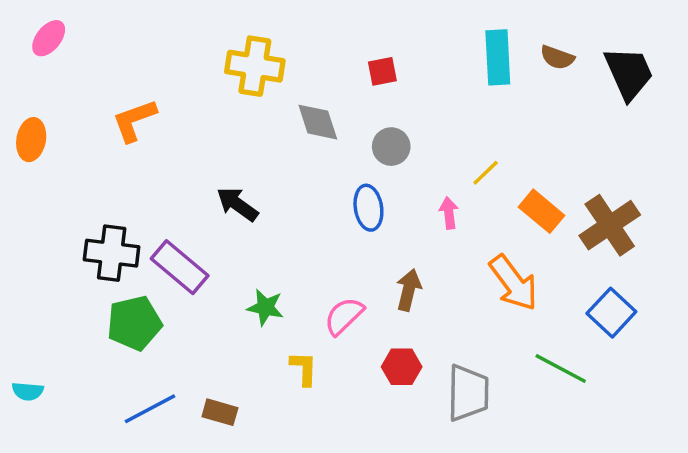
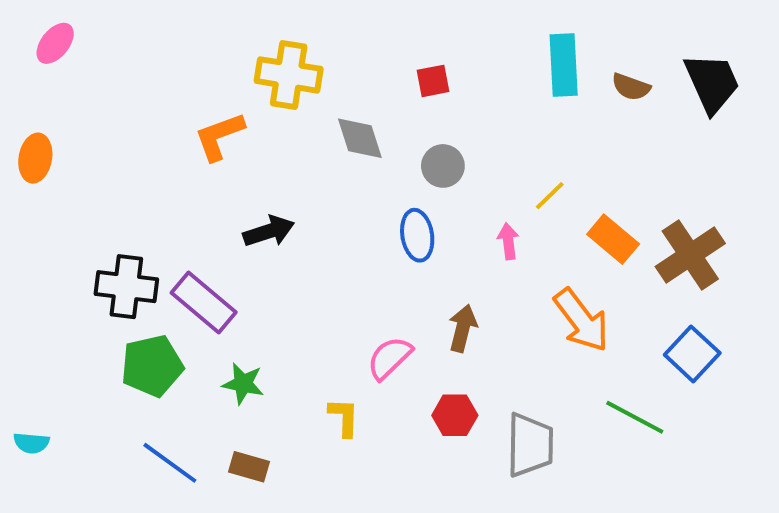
brown semicircle: (557, 57) -> (631, 87), moved
orange L-shape: (134, 120) -> (219, 136), moved
black arrow: (237, 204) -> (269, 231), turned 126
green star: (265, 307) -> (243, 384), moved
blue line: (150, 409) -> (170, 463), turned 64

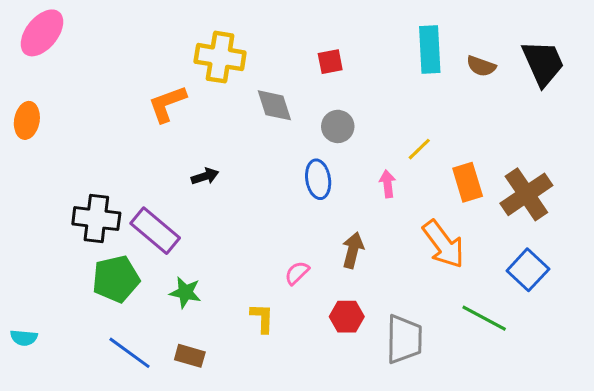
pink ellipse: (55, 43) -> (42, 33), size x1.5
black arrow: (269, 231) -> (205, 176), size x0.7
orange rectangle: (613, 239) -> (468, 182), turned 33
pink semicircle: (390, 358) -> (297, 273), size x0.7

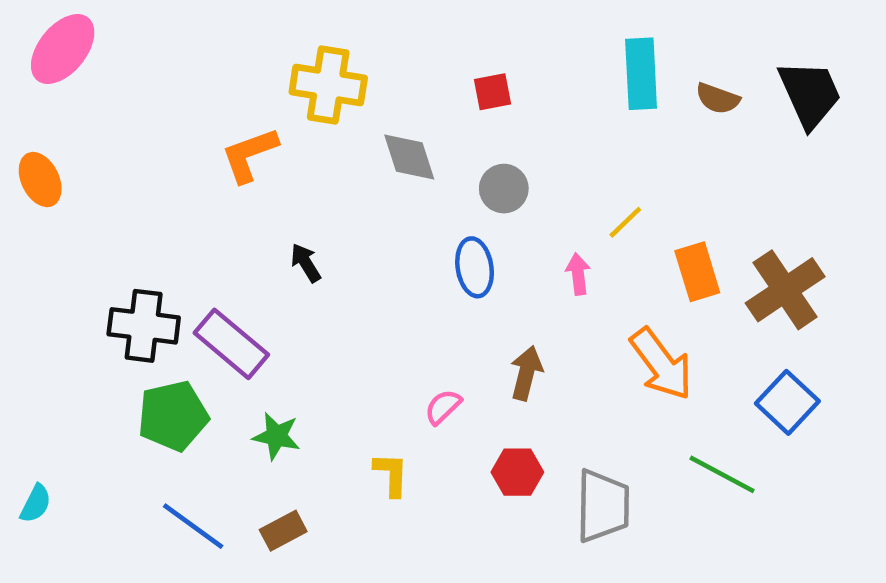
orange ellipse: (27, 120) -> (40, 180), turned -36
black arrow: (205, 176) -> (306, 263), turned -104
cyan semicircle: (24, 338) -> (36, 504), turned -68
brown rectangle: (190, 356) -> (283, 531), turned -44

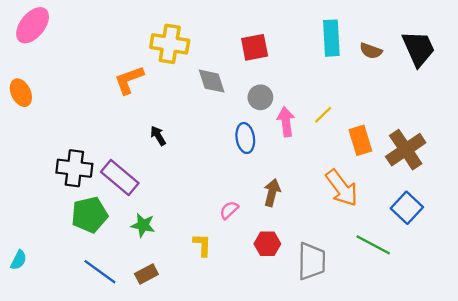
red square: (493, 92) -> (255, 47), size x1.4
pink arrow: (578, 274) -> (286, 122), moved, size x1.4

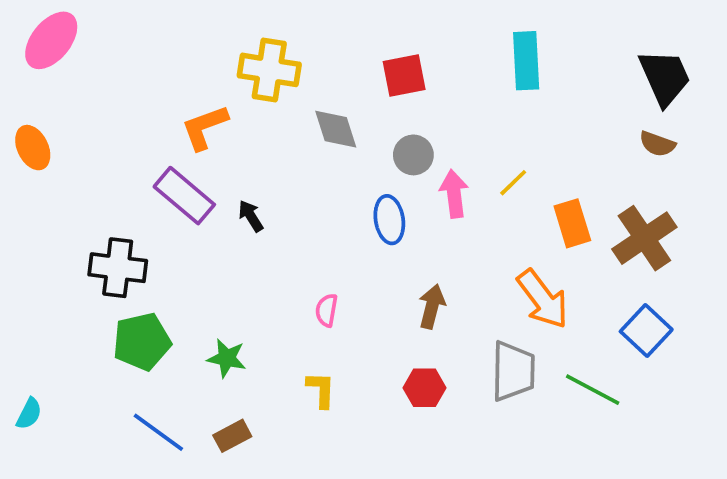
brown semicircle: (371, 51) -> (657, 144), moved
purple rectangle: (120, 178) -> (184, 196), moved
pink semicircle: (229, 210) -> (327, 310), moved, turned -36
gray trapezoid: (312, 261) -> (513, 371), moved

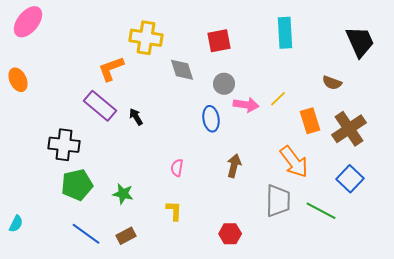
brown semicircle: (657, 144) -> (332, 83), moved
pink arrow: (454, 194) -> (246, 105), turned 105
red hexagon: (424, 388) -> (230, 234), moved

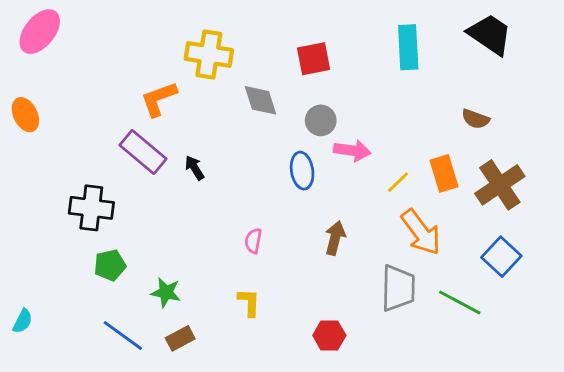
black trapezoid: (360, 42) -> (490, 34), moved, turned -32
yellow line: (278, 99) -> (398, 182), moved
green pentagon: (77, 185) -> (110, 265), size x0.7
green star: (123, 194) -> (166, 292), moved

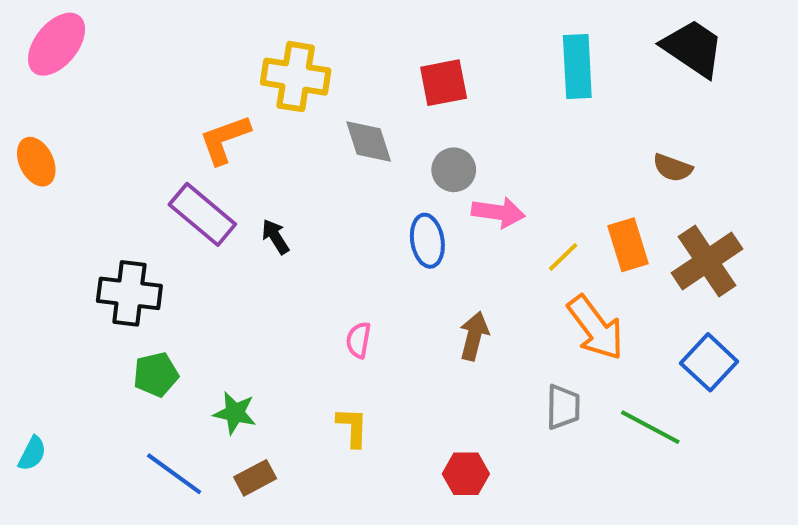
gray trapezoid: (398, 288) -> (563, 407), size x0.7

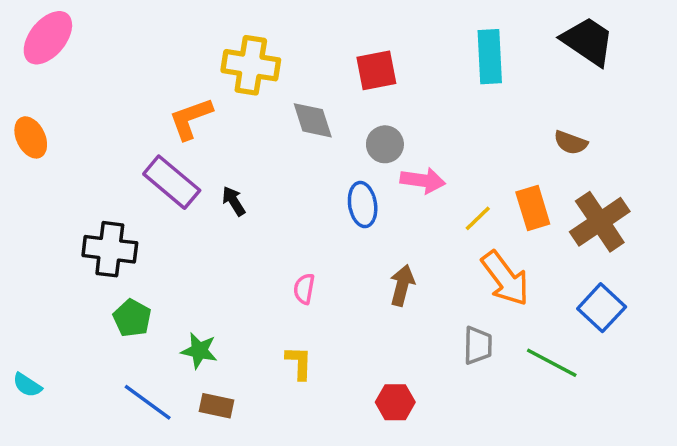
green pentagon: (156, 374) -> (132, 318), turned -30
cyan semicircle: (32, 453) -> (27, 385), turned 96
brown rectangle: (255, 478) -> (216, 406), turned 40

